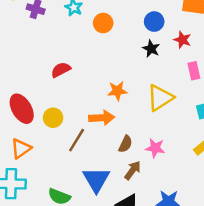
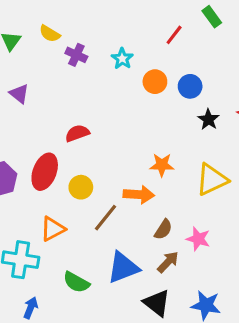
blue circle: (154, 22) -> (190, 86), moved
red semicircle: (61, 70) -> (77, 133), moved
red ellipse: (22, 109) -> (45, 172), turned 44
orange triangle: (21, 148) -> (53, 229), moved
blue triangle: (96, 180) -> (123, 268), turned 32

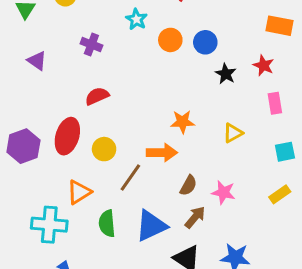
purple cross: (76, 55) -> (91, 44), moved
yellow triangle: (212, 180) -> (233, 133), size x0.6
green semicircle: (76, 282) -> (107, 223), moved, turned 60

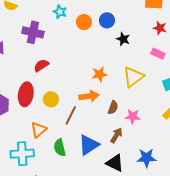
purple cross: (91, 44) -> (33, 32), size x1.5
red star: (264, 65) -> (160, 28), moved
pink rectangle: (275, 103) -> (158, 54), turned -48
yellow triangle: (233, 133) -> (133, 77), size x1.6
brown semicircle: (188, 185) -> (113, 108), moved

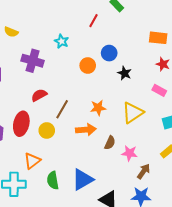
orange circle: (84, 22) -> (88, 66), moved
brown line: (71, 115) -> (62, 109), moved
brown arrow: (116, 135) -> (144, 171), moved

